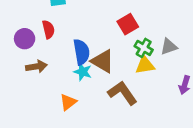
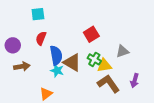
red semicircle: (48, 29) -> (41, 38), moved, turned -144
green cross: (144, 48) -> (94, 59), moved
brown L-shape: (122, 93) -> (108, 84), moved

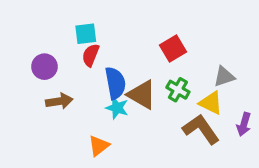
cyan square: (38, 14) -> (86, 34), moved
yellow triangle: (104, 65) -> (211, 103), moved, turned 35

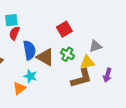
yellow triangle: (211, 103) -> (87, 62), turned -35
cyan star: (117, 108) -> (30, 76), moved
brown L-shape: (201, 129) -> (81, 78), turned 110

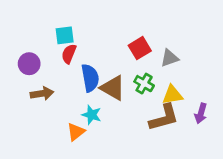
gray triangle: (95, 46) -> (170, 58), moved

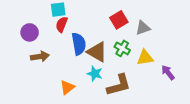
purple arrow: (201, 113) -> (168, 72), turned 126
cyan star: (92, 115) -> (95, 74), moved
brown L-shape: (164, 118) -> (119, 85), moved

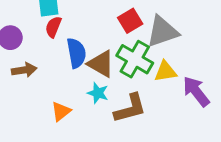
gray triangle: (143, 28) -> (162, 32), size x1.6
green cross: (122, 48) -> (135, 59), size x1.6
purple arrow: (168, 72) -> (196, 91), size x1.5

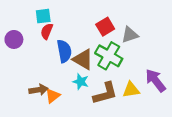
gray triangle: (162, 32) -> (130, 35), size x0.7
brown arrow: (24, 70) -> (38, 90), moved
yellow triangle: (165, 71) -> (131, 90), moved

